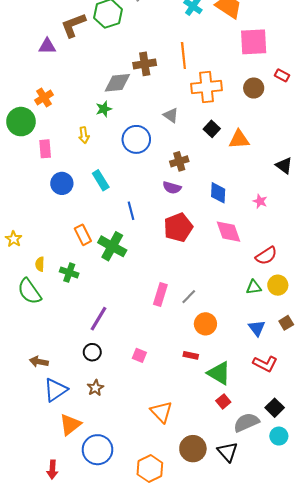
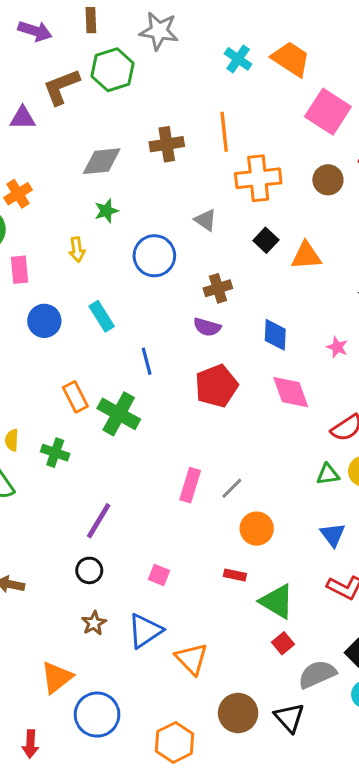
pink square: (254, 42) -> (328, 112), turned 36
gray diamond: (117, 83) -> (102, 161), moved
blue triangle: (56, 390) -> (145, 631), moved

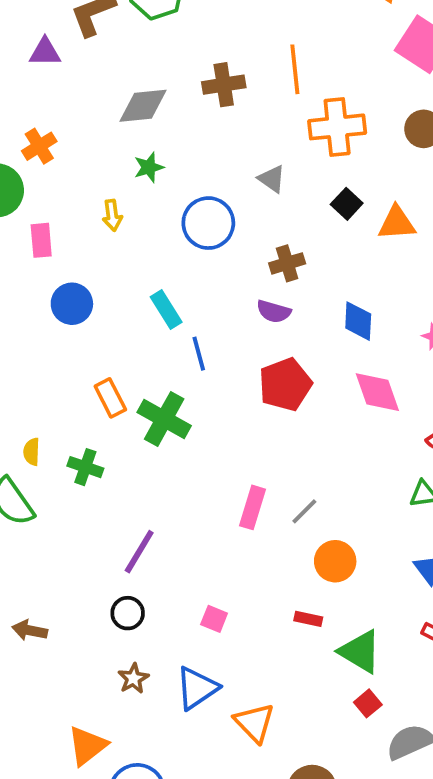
cyan rectangle: (102, 316) -> (166, 310), moved

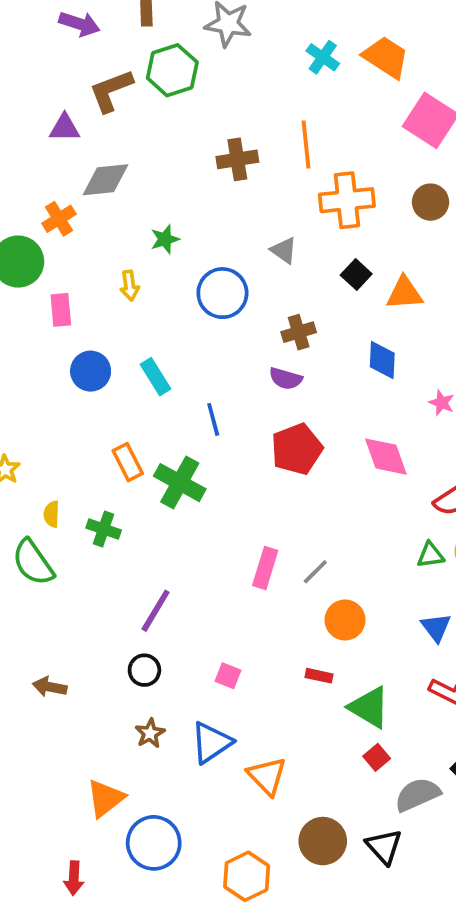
gray diamond: (143, 106) -> (105, 180), moved
cyan rectangle: (166, 310) -> (156, 377), moved
blue diamond: (358, 321) -> (382, 360), moved

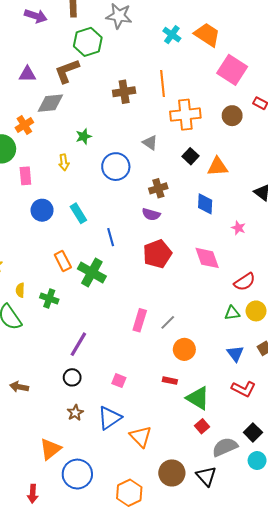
brown L-shape: (111, 91) -> (67, 71), moved

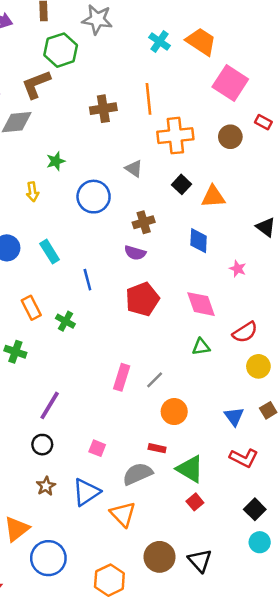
green cross: (92, 273) -> (65, 321), size x0.6
green triangle: (232, 313) -> (201, 347), moved
gray semicircle: (225, 447) -> (138, 474), moved

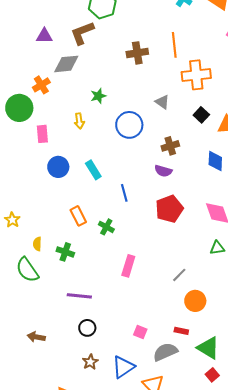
pink rectangle: (122, 377) -> (128, 266), moved
purple line: (50, 405) -> (79, 296), moved, turned 65
pink square: (97, 448) -> (140, 332), moved

